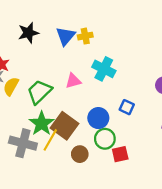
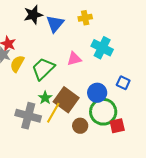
blue triangle: (66, 36) -> (55, 24), moved
green star: (42, 123) -> (45, 98), size x0.6
green circle: (105, 139) -> (103, 112), size x1.4

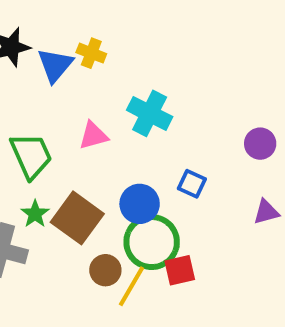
yellow cross: (85, 18) -> (91, 53), moved, turned 32
green trapezoid: (43, 69) -> (31, 156), turned 110
yellow line: (53, 113) -> (132, 286), moved

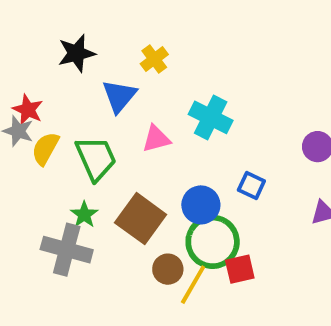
yellow cross: (91, 53) -> (154, 59), turned 32
blue triangle: (55, 65) -> (119, 96), moved
green star: (35, 214) -> (84, 215), moved

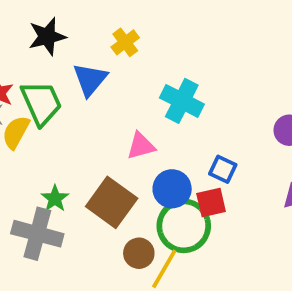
pink triangle: (156, 139) -> (141, 146), moved
green trapezoid: (96, 158) -> (41, 103), moved
red square: (240, 269) -> (211, 202), moved

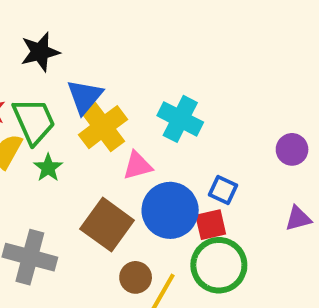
yellow cross: (125, 42) -> (103, 127), moved, size x1.6
blue circle: (172, 189) -> (170, 210), size x1.4
green star: (55, 199) -> (48, 168), moved
green circle: (184, 226) -> (219, 265), moved

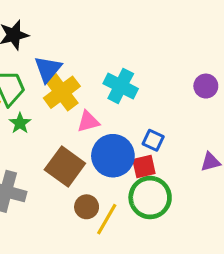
purple circle: (292, 149) -> (206, 86), moved

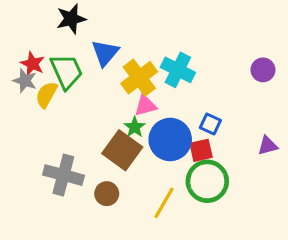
yellow cross: (62, 92) -> (139, 78), moved
green star: (20, 123) -> (135, 127), moved
brown circle: (87, 207) -> (107, 194), moved

